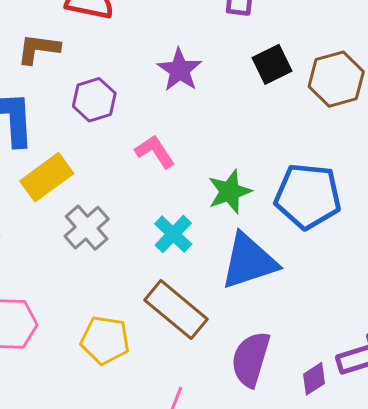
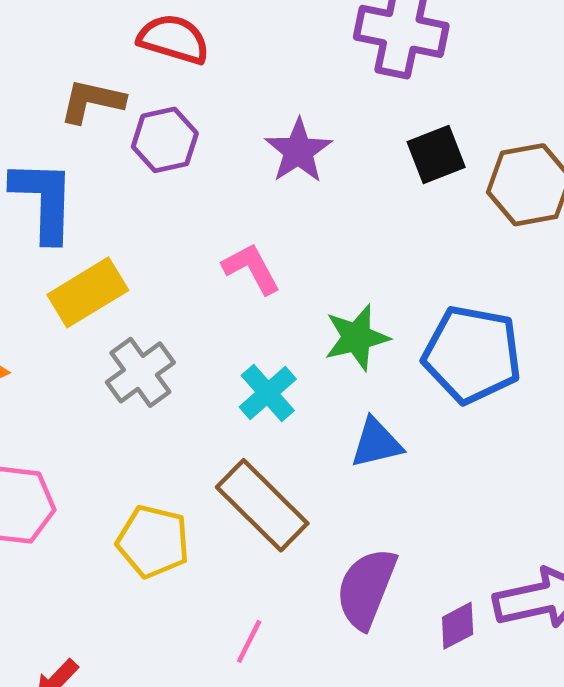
purple hexagon: (94, 100) -> (165, 140), moved
blue triangle: (249, 261) -> (376, 443), size x0.6

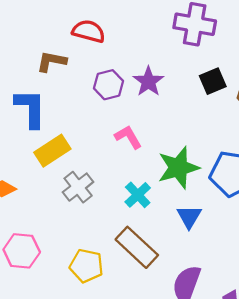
purple hexagon: (165, 140) -> (108, 85), moved
green star: (357, 337) -> (178, 168), size x1.4
blue triangle: (376, 443) -> (189, 217), turned -44

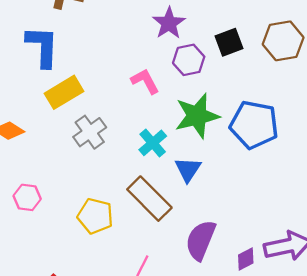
black square: (213, 81) -> (229, 42), moved
purple hexagon: (108, 85) -> (189, 60), moved
blue triangle: (189, 217) -> (188, 169), moved
pink hexagon: (22, 251) -> (27, 197), size x0.7

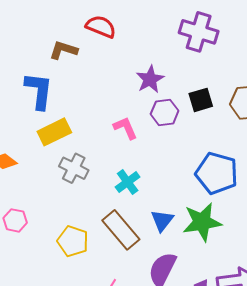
green star: (197, 116) -> (202, 222), moved
gray cross: (90, 132) -> (74, 168), turned -32
blue triangle: (188, 169) -> (162, 220), moved

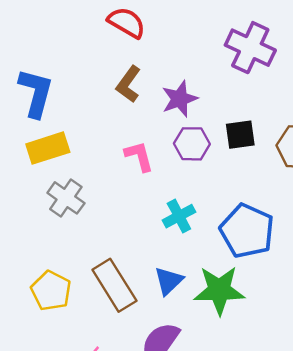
brown L-shape: (63, 50) -> (128, 84), moved, turned -80
cyan cross: (128, 182) -> (179, 216), moved

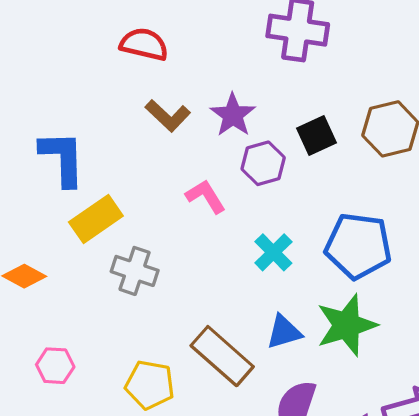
brown L-shape: (128, 84) -> (168, 116), turned -66
blue triangle: (169, 281) -> (284, 332), turned 44

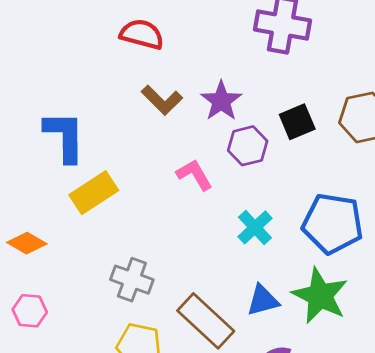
gray cross: (135, 271) -> (132, 280), moved
green star: (347, 325) -> (320, 296), turned -30
pink hexagon: (55, 366) -> (30, 311), moved

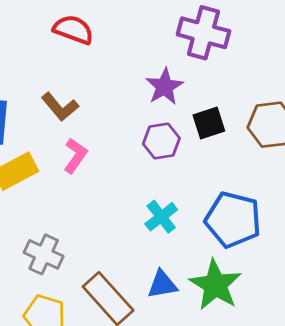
brown L-shape: (162, 100) -> (60, 107), moved
purple star: (221, 101) -> (164, 87), moved
pink L-shape: (194, 175) -> (75, 156), moved, turned 60

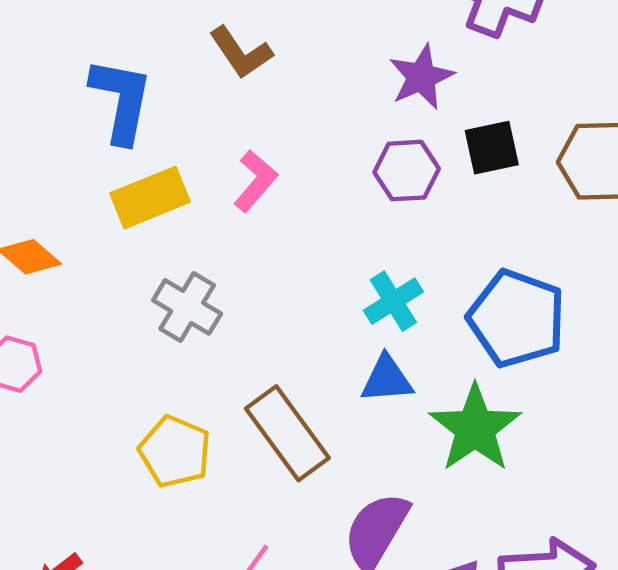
brown L-shape: (60, 107) -> (241, 53), moved
gray cross: (44, 254) -> (187, 307), moved
blue triangle: (162, 284) -> (387, 379), moved

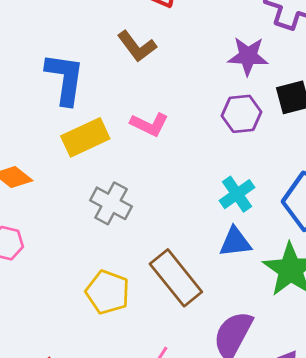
purple star: (421, 77) -> (248, 56), turned 30
pink L-shape: (255, 181) -> (149, 124), turned 78

